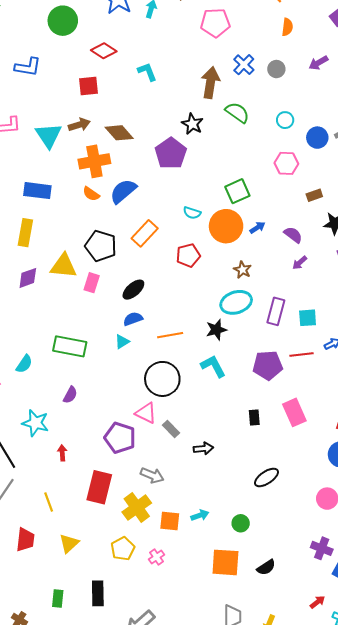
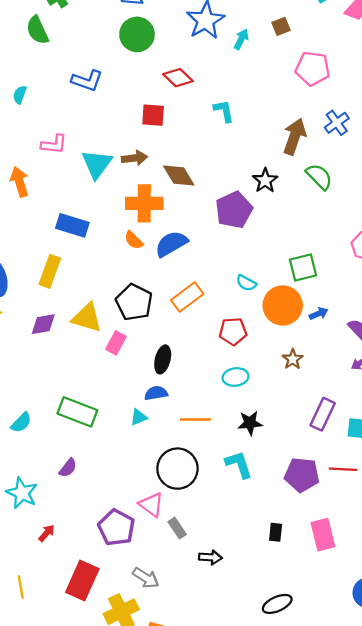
black ellipse: (133, 290) -> (163, 359), turned -45
cyan ellipse: (236, 302) -> (236, 377), moved, size x0.7
red arrow: (62, 453) -> (47, 533), turned 35

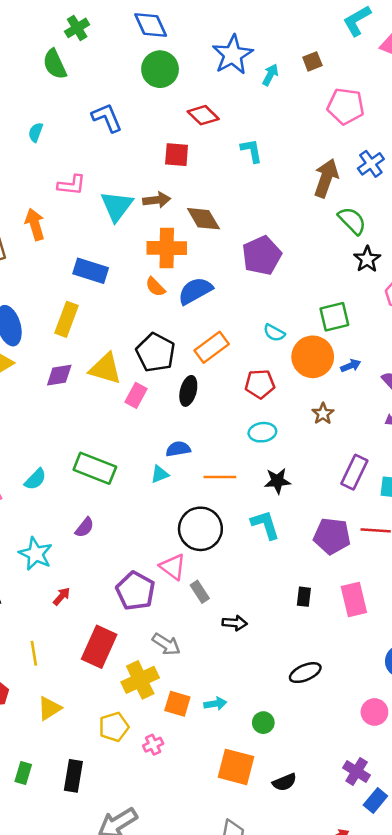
blue L-shape: (87, 81) -> (107, 118), turned -132
black star: (265, 181) -> (367, 259), moved
black ellipse: (163, 359) -> (188, 391), moved

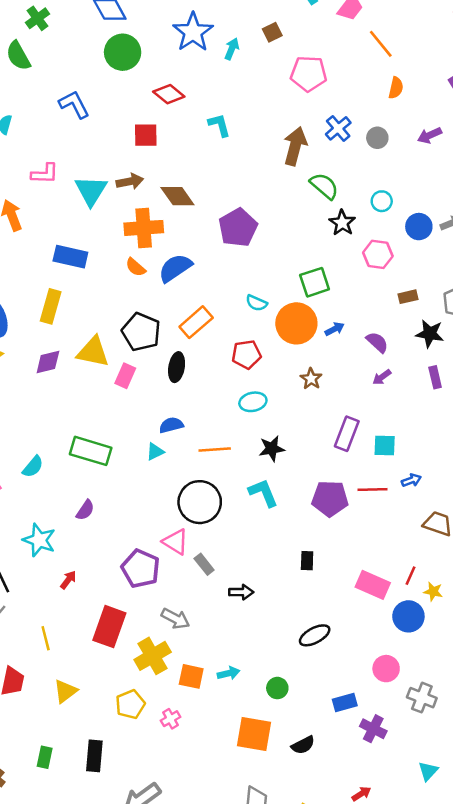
pink rectangle: (354, 599) -> (373, 585), moved, turned -48
blue rectangle: (375, 800) -> (345, 702), moved, turned 40

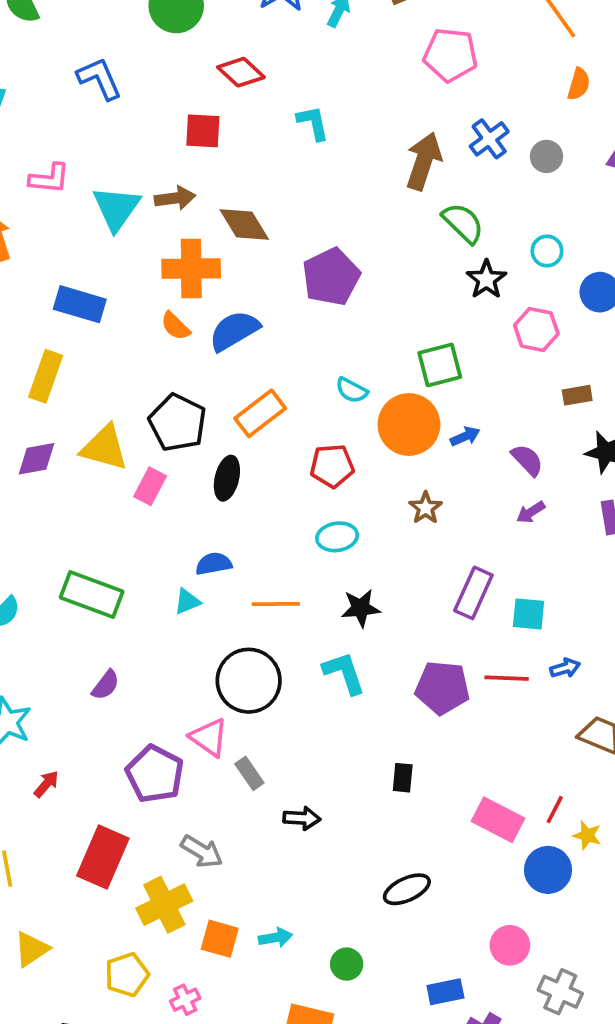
purple semicircle: (85, 510) -> (106, 685), moved

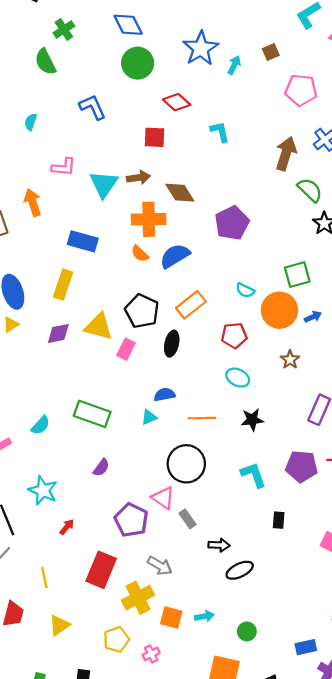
cyan ellipse: (337, 537) -> (238, 378), turned 35
cyan L-shape: (344, 673) -> (253, 475), moved
black ellipse: (407, 889) -> (240, 570), moved

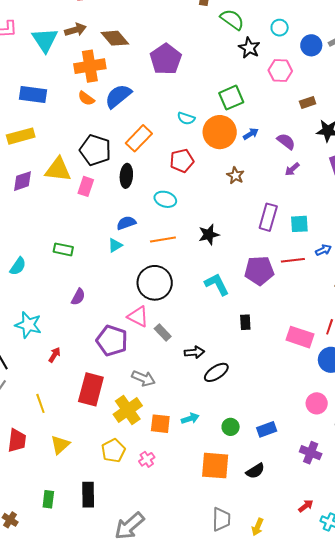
yellow rectangle: (63, 285) -> (21, 136), turned 64
cyan ellipse: (238, 378) -> (165, 199), moved
green rectangle: (92, 414) -> (63, 249), size x0.6
blue rectangle: (306, 647) -> (267, 429), moved

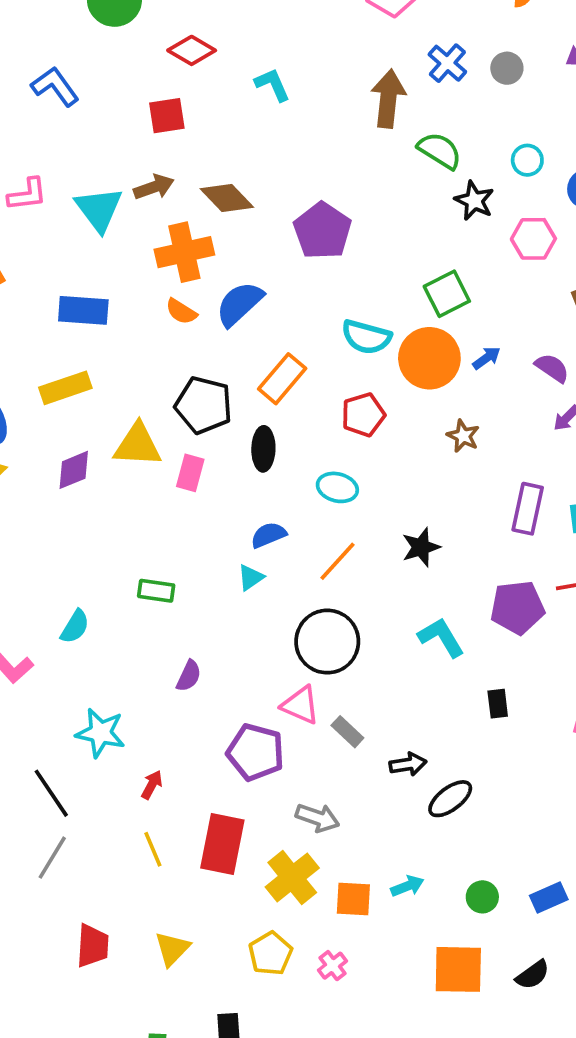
cyan semicircle: (186, 118) -> (366, 337), size x1.5
orange line: (163, 239) -> (338, 561), turned -35
yellow line: (40, 403) -> (153, 849), moved

